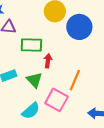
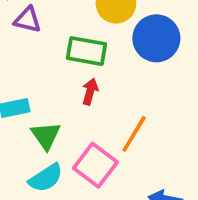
green rectangle: (31, 45) -> (86, 51), moved
green triangle: (34, 80) -> (46, 136), moved

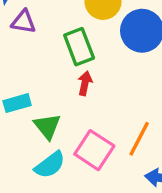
green rectangle: (86, 51) -> (79, 47), turned 63
orange line: (134, 134) -> (139, 139), moved

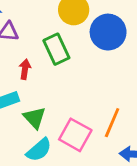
red arrow: (85, 83) -> (25, 69), moved

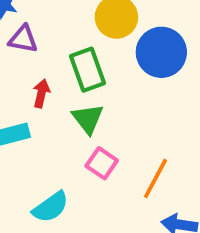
green triangle: (35, 118) -> (88, 119), moved
pink square: (75, 135) -> (102, 163), moved, size x0.7

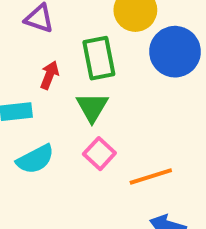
orange line: (155, 178) -> (151, 176), turned 36
cyan semicircle: (51, 207) -> (35, 159), moved

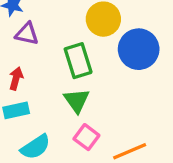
red arrow: (49, 75) -> (16, 78), moved

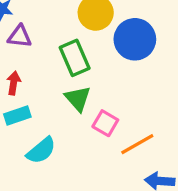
pink square: (86, 137) -> (105, 123), moved

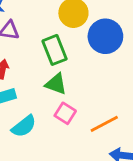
green triangle: (78, 99) -> (56, 84), turned -30
pink square: (105, 123) -> (65, 113), moved

